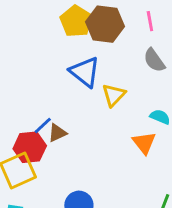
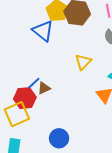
blue triangle: (85, 72) -> (43, 31), moved

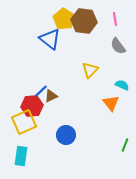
blue circle: (59, 138) -> (66, 135), moved

